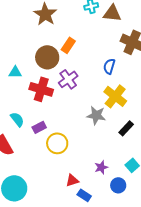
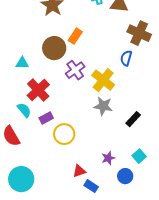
blue semicircle: (109, 66) -> (126, 58), moved
red cross: (41, 89) -> (38, 90), moved, turned 30
yellow cross: (115, 96) -> (103, 80), moved

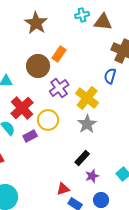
gray star: (103, 106) -> (87, 124), turned 30
black rectangle: (133, 119) -> (82, 158), moved
yellow circle: (64, 134) -> (48, 120), moved
blue circle: (125, 176) -> (101, 200), moved

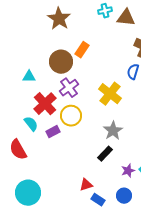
purple cross: (59, 88) -> (69, 88), moved
gray star: (87, 124) -> (113, 131), moved
purple star: (92, 176) -> (128, 171), moved

